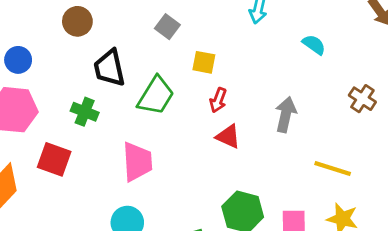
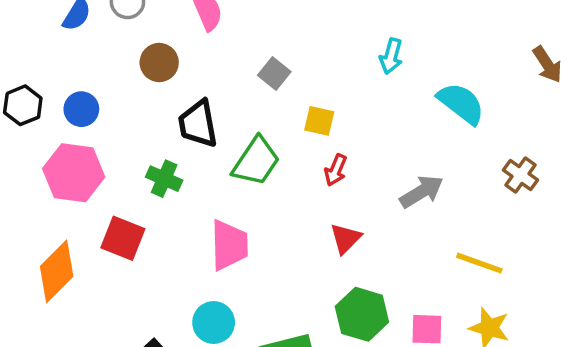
cyan semicircle: (314, 45) -> (461, 103), size x1.6
gray arrow: (286, 115) -> (422, 192), turned 44
red triangle: (228, 137) -> (345, 238), moved, turned 48

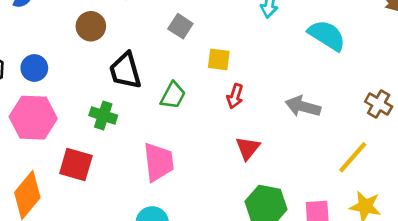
green trapezoid: (256, 161) -> (173, 95), size x0.7
brown cross: (521, 175) -> (379, 104), moved
gray arrow: (422, 192) -> (303, 106), turned -128
yellow line: (479, 263) -> (353, 157), turned -63

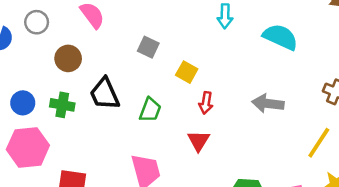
yellow square: (219, 59) -> (187, 72), turned 30
green cross: (103, 115) -> (62, 105), moved
red triangle: (248, 148) -> (199, 141), moved

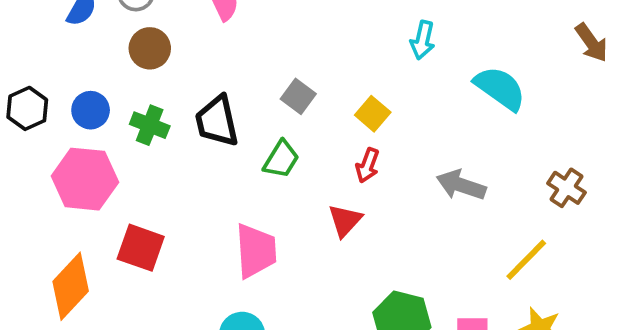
gray square: (148, 47) -> (298, 96), moved
brown circle: (68, 58) -> (150, 48), moved
yellow square: (187, 72) -> (373, 114), moved

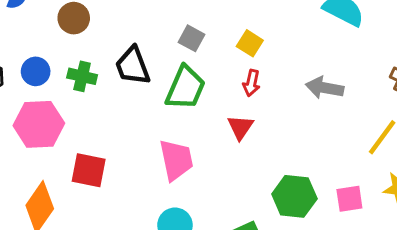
green trapezoid: (281, 159) -> (185, 88), size x1.5

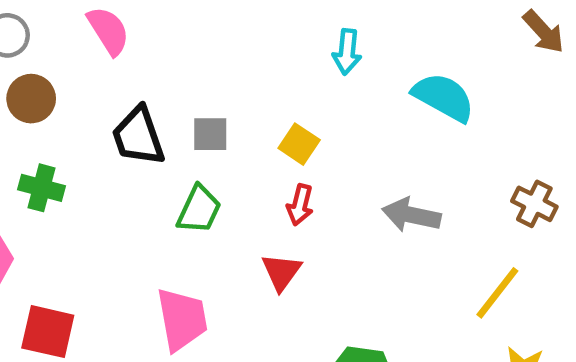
gray square: (192, 38) -> (210, 134), turned -30
black trapezoid: (133, 66) -> (138, 136), moved
green trapezoid: (185, 88) -> (199, 210), size x0.7

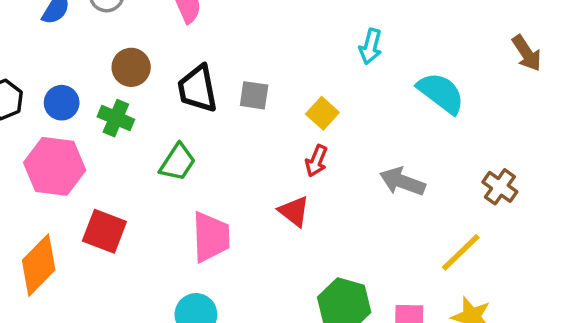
brown circle: (31, 99) -> (131, 67), moved
green trapezoid: (199, 210) -> (178, 162), moved
red triangle: (281, 272) -> (294, 211), turned -36

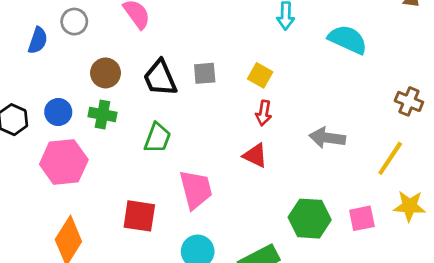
gray arrow: (402, 182) -> (327, 138), moved
red square: (104, 231) -> (139, 216), moved

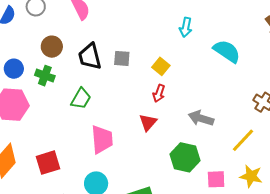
red triangle: (255, 155) -> (148, 122), turned 36
red square: (139, 216) -> (48, 163), moved, turned -35
green hexagon: (310, 219) -> (185, 157), moved

